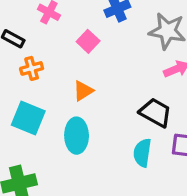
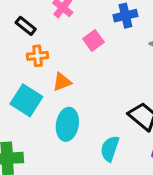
orange triangle: (83, 91) -> (62, 82), moved
cyan semicircle: (142, 153) -> (110, 149), moved

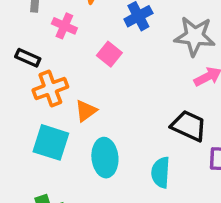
orange cross: (38, 56) -> (50, 89), size x1.4

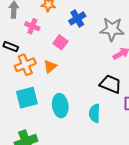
orange triangle: (86, 111) -> (50, 66), moved
cyan square: (51, 142) -> (27, 98), turned -30

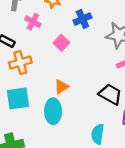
orange triangle: (50, 66) -> (62, 87), moved
cyan semicircle: (95, 113) -> (98, 134), moved

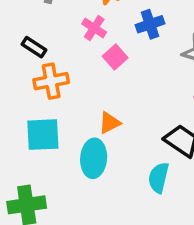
pink cross: (33, 22) -> (94, 28), moved
cyan semicircle: (98, 134) -> (159, 178), moved

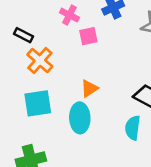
pink square: (115, 57) -> (88, 36), turned 36
orange cross: (51, 81) -> (40, 61), turned -32

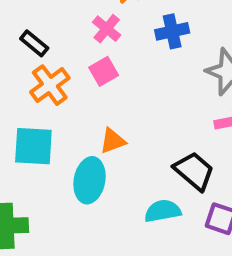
pink square: (88, 36) -> (104, 71), moved, turned -30
cyan semicircle: (133, 128) -> (163, 211), turned 60

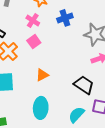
cyan ellipse: (90, 180) -> (41, 108), moved
cyan semicircle: (163, 211) -> (76, 115), moved, turned -30

